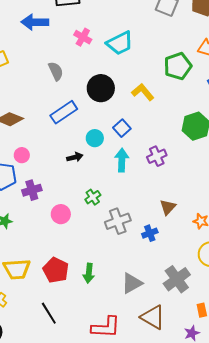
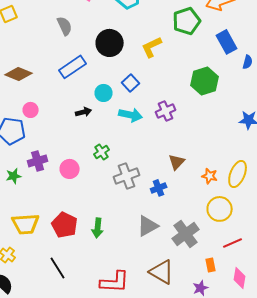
yellow L-shape: (143, 92) -> (152, 47), turned -75
cyan arrow: (122, 160) -> (131, 115), turned 100
purple cross: (32, 190) -> (38, 161), moved
gray triangle: (132, 283) -> (148, 226), moved

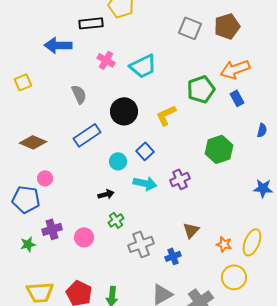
blue rectangle: (227, 42) -> (237, 98), moved, size x0.7
black arrow: (84, 112) -> (106, 194), moved

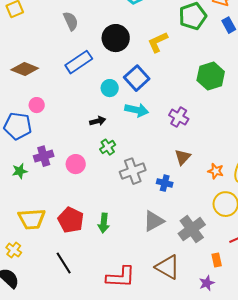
blue square: (145, 151) -> (137, 78), size x1.4
purple cross: (180, 179) -> (179, 117), moved, turned -36
blue cross: (173, 256) -> (165, 183), turned 35

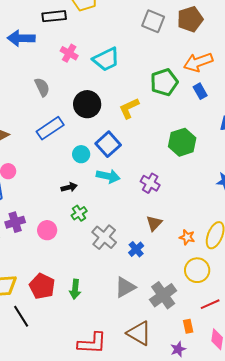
gray cross: (133, 171) -> (104, 237), turned -30
blue cross: (165, 183) -> (136, 249), turned 35
black line: (64, 263) -> (21, 316), moved

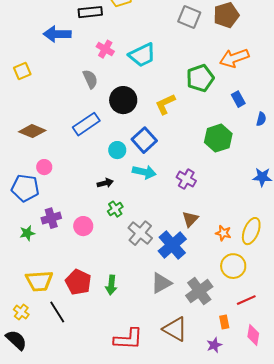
gray semicircle: (42, 87) -> (90, 79), moved
blue rectangle: (200, 91) -> (238, 99), moved
blue cross: (136, 249) -> (172, 245), size x1.8

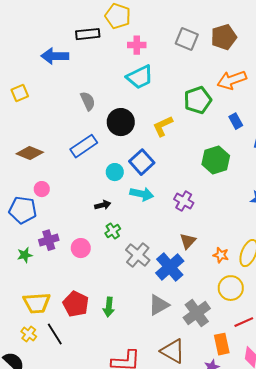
pink cross: (105, 49) -> (137, 45), moved, turned -30
yellow cross: (21, 312) -> (29, 334), moved
orange rectangle: (224, 322) -> (222, 344), size x1.5

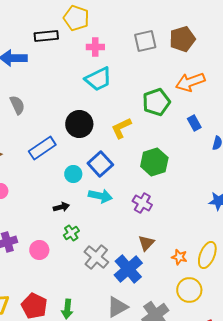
gray square: (187, 39) -> (145, 41), turned -35
gray semicircle: (88, 101) -> (17, 105), moved
green hexagon: (216, 160) -> (154, 162), moved

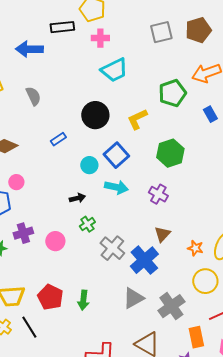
pink cross: (95, 47) -> (100, 38), moved
blue rectangle: (42, 148) -> (58, 139), size x0.6

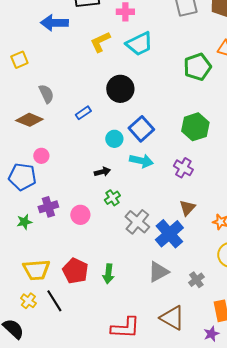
gray semicircle: (33, 96) -> (46, 94), moved
yellow L-shape: (137, 119) -> (100, 42), moved
gray cross: (171, 306) -> (196, 280), size x0.6

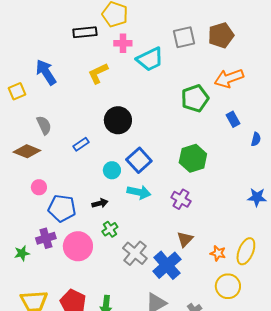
blue arrow: (54, 23) -> (46, 72), moved, turned 56
cyan trapezoid: (139, 44) -> (150, 59), moved
blue pentagon: (22, 177) -> (62, 208), moved
pink circle: (80, 215) -> (78, 246), size x1.5

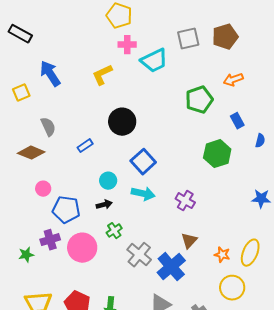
black rectangle: (85, 32) -> (20, 34), moved, turned 35
orange arrow: (229, 78) -> (233, 80), size x0.7
green hexagon: (193, 158) -> (217, 154), moved
cyan circle: (112, 170) -> (108, 181), moved

